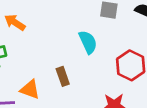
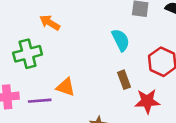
brown rectangle: (63, 76) -> (124, 80), moved

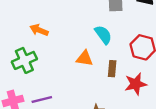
brown rectangle: (124, 80) -> (112, 69), turned 35
orange triangle: (66, 87) -> (85, 58), moved

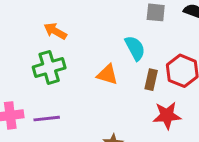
green cross: (24, 60) -> (49, 67), moved
brown rectangle: (112, 69) -> (151, 80), moved

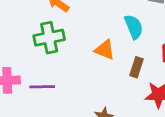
brown rectangle: (151, 80) -> (137, 67), moved

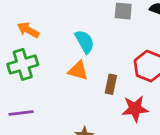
cyan semicircle: (134, 27) -> (85, 42), moved

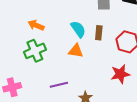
brown rectangle: (111, 84) -> (99, 33), moved
purple line: (21, 113) -> (59, 85), moved

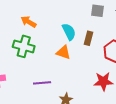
green cross: (35, 51) -> (24, 46), turned 30

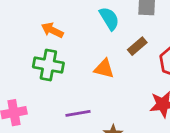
cyan semicircle: (69, 32) -> (109, 19), moved
brown rectangle: (88, 38) -> (137, 46), turned 40

